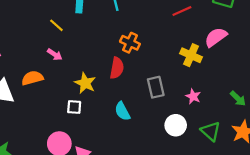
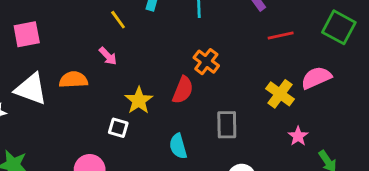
pink star: (193, 96) -> (298, 136), moved

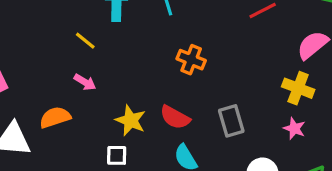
red semicircle: (183, 90) -> (175, 117), moved, turned 112
yellow cross: (280, 94) -> (298, 88), moved
pink star: (298, 136) -> (294, 129), moved

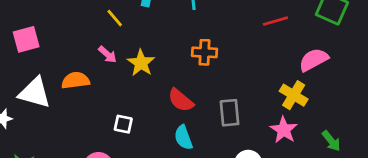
orange cross: (191, 60) -> (205, 52), turned -30
yellow star: (131, 120) -> (141, 63), moved
pink star: (294, 129) -> (284, 130), size x1.4

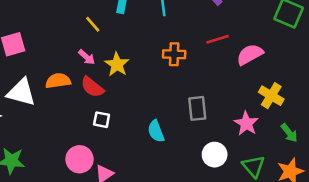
red line: (275, 21) -> (217, 39), moved
pink semicircle: (314, 60) -> (250, 54), moved
yellow cross: (294, 95) -> (271, 96), moved
red semicircle: (181, 100) -> (92, 87), moved

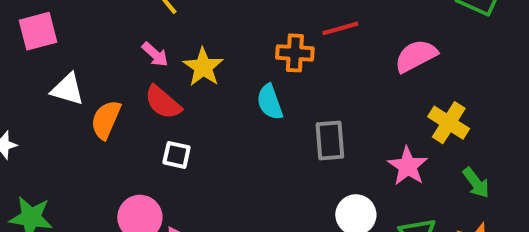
red line: (217, 39) -> (340, 28), moved
orange semicircle: (58, 81) -> (106, 120), moved, turned -60
white triangle: (21, 92) -> (68, 89), moved, size x0.7
cyan semicircle: (156, 131) -> (270, 102), moved

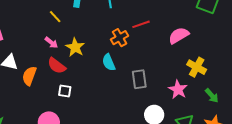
orange cross: (295, 53) -> (120, 38), turned -30

